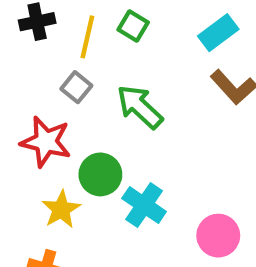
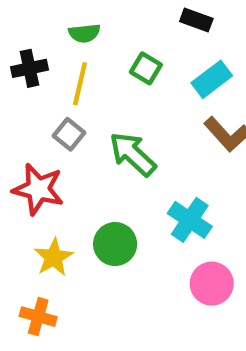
green square: (133, 26) -> (146, 68), moved
green circle: (100, 174) -> (115, 244), moved
cyan cross: (144, 205) -> (190, 220), moved

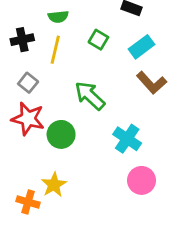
gray square: (69, 134) -> (28, 83), moved
green circle: (115, 244) -> (61, 134), moved
yellow star: (54, 257) -> (54, 185), moved

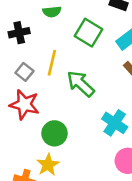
green square: (98, 40) -> (88, 33), size x1.5
yellow line: (55, 50) -> (52, 63), moved
green circle: (61, 134) -> (54, 133), moved

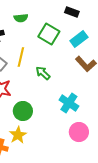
green arrow: (81, 84) -> (43, 73), size x0.7

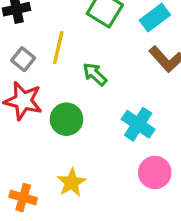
green circle: (23, 111) -> (66, 119), moved
yellow star: (18, 135) -> (71, 183), moved

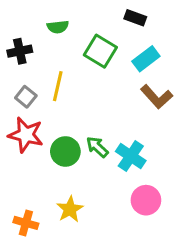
green arrow: (95, 74) -> (97, 147), moved

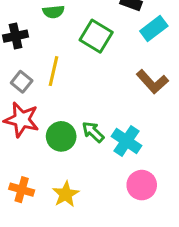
cyan rectangle: (146, 59) -> (154, 28), moved
orange cross: (26, 223) -> (22, 190), moved

